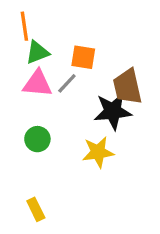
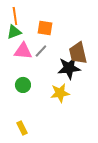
green triangle: (37, 52) -> (14, 32), moved
orange square: (83, 57) -> (45, 28), moved

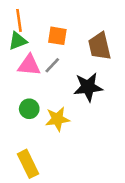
brown trapezoid: (78, 53) -> (100, 46), moved
yellow star: (60, 93) -> (57, 119), moved
yellow rectangle: (22, 128) -> (28, 164), size x1.5

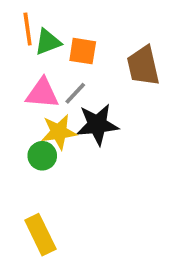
green triangle: (18, 41) -> (48, 42), moved
black star: (88, 87) -> (97, 125), moved
yellow star: (57, 119) -> (59, 132), moved

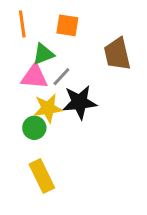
green triangle: (48, 42) -> (43, 54), moved
orange square: (83, 51) -> (67, 25), moved
yellow rectangle: (40, 235) -> (42, 176), moved

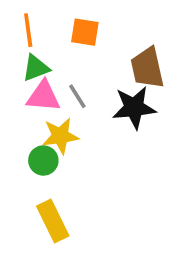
green triangle: (43, 54) -> (36, 68), moved
gray line: (61, 77) -> (77, 96), turned -75
black star: (80, 102) -> (134, 108), moved

